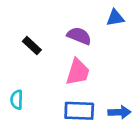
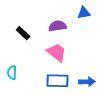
purple semicircle: (79, 36) -> (58, 26), turned -30
pink trapezoid: (78, 72) -> (57, 52), turned -70

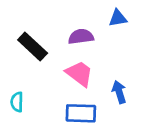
black rectangle: (23, 33) -> (33, 47), size x1.5
blue arrow: (87, 82) -> (119, 92), moved, turned -105

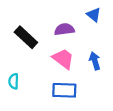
blue triangle: (118, 18) -> (94, 15), turned 49
blue arrow: (119, 92) -> (95, 61), moved

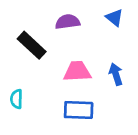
purple semicircle: (64, 29) -> (68, 22), moved
pink trapezoid: (63, 59) -> (77, 71), turned -40

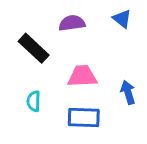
blue arrow: (116, 74) -> (128, 92), moved
cyan semicircle: (16, 99) -> (34, 101), moved

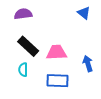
purple semicircle: (72, 23) -> (23, 14), moved
black rectangle: (34, 48) -> (28, 46), moved

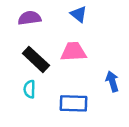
blue triangle: (84, 13) -> (79, 14), moved
pink trapezoid: (57, 52) -> (73, 52), moved

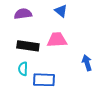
black rectangle: (36, 59) -> (28, 46), turned -35
blue rectangle: (73, 103) -> (44, 80), moved

